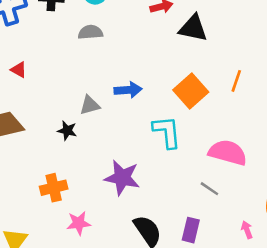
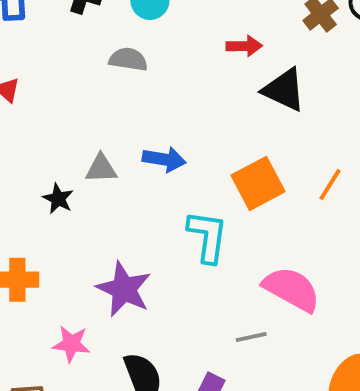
gray line: (209, 189) -> (251, 337), turned -60
pink star: (79, 223) -> (71, 344), moved

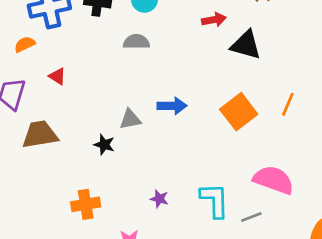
cyan L-shape: (208, 236) -> (215, 200), moved
purple star: (124, 289) -> (159, 199), size x0.5

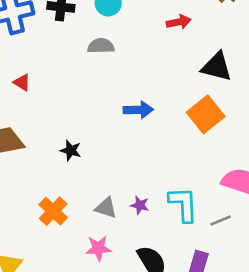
black triangle: (246, 45) -> (217, 67), moved
gray triangle: (130, 119) -> (106, 208), moved, turned 30
purple star: (159, 199) -> (140, 205), moved
orange cross: (86, 204) -> (53, 211), turned -36

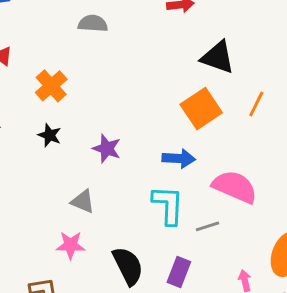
blue arrow: (138, 110) -> (179, 158), moved
purple star: (140, 205) -> (107, 149), moved, size x1.4
orange cross: (53, 211) -> (51, 86), moved

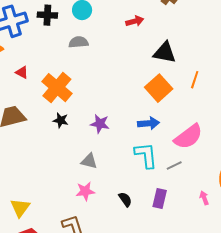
orange cross: (51, 86) -> (57, 88), size x1.4
pink semicircle: (235, 187) -> (188, 137), turned 128
black semicircle: (128, 266) -> (125, 199), size x0.6

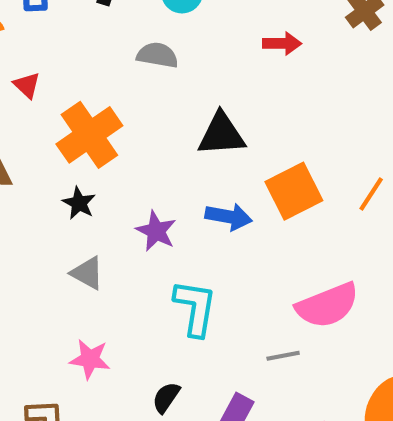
black triangle: (165, 52) -> (221, 134), moved, turned -30
blue arrow: (148, 123) -> (229, 217), moved
cyan L-shape: (146, 155) -> (195, 308), moved
gray triangle: (89, 161) -> (87, 273), moved
black semicircle: (125, 199) -> (166, 397), turned -126

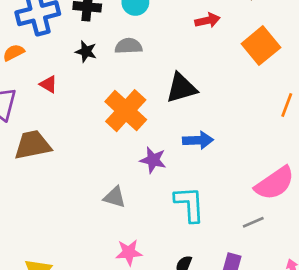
orange cross: (89, 135) -> (126, 111), moved
orange square: (294, 191) -> (261, 46), moved
black star: (79, 203) -> (86, 52), moved

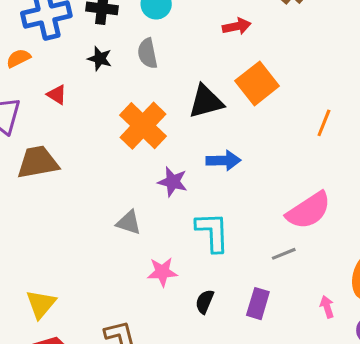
gray semicircle: (129, 46) -> (148, 53), turned -100
orange square: (261, 46) -> (257, 83), moved
pink star: (129, 252) -> (162, 272), moved

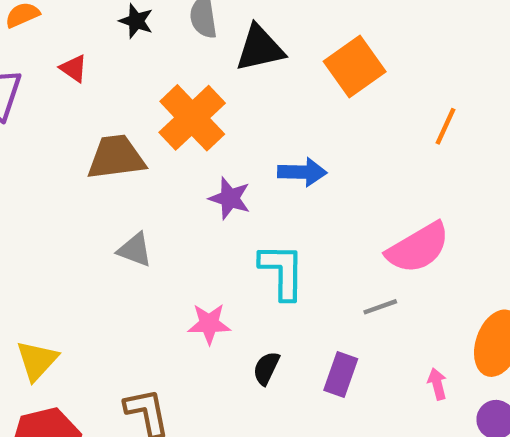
black triangle: (206, 102) -> (260, 48), moved
brown trapezoid: (38, 162) -> (116, 157), moved
gray triangle: (129, 223) -> (135, 250), moved

